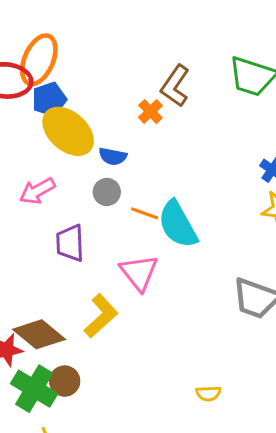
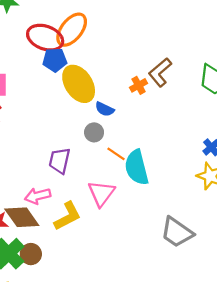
blue pentagon: (49, 99) -> (55, 60), moved
pink arrow: (37, 191) -> (38, 196), moved

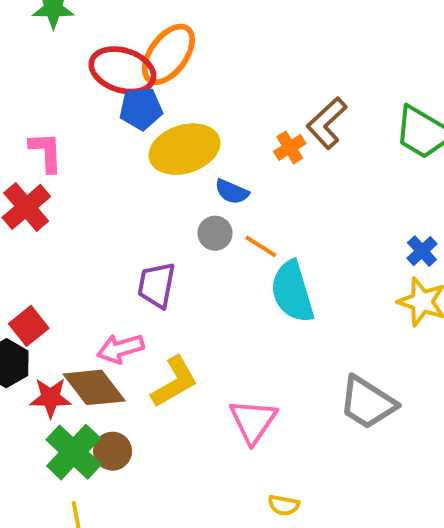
yellow ellipse: (79, 84) -> (184, 149), turned -72
orange line: (116, 154) -> (261, 246), moved
pink triangle: (101, 193) -> (253, 421), moved

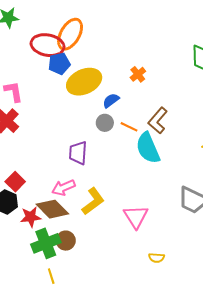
brown L-shape: (327, 123) -> (158, 121), moved
blue semicircle: (232, 192) -> (111, 101), turned 126
green cross: (74, 452) -> (46, 243), turned 32

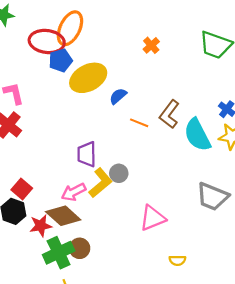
orange cross: (138, 74) -> (151, 45), moved
gray circle: (105, 123) -> (119, 173), moved
cyan semicircle: (148, 148) -> (197, 135), moved
yellow L-shape: (93, 201) -> (100, 183), moved
pink triangle: (136, 217) -> (153, 218), turned 44

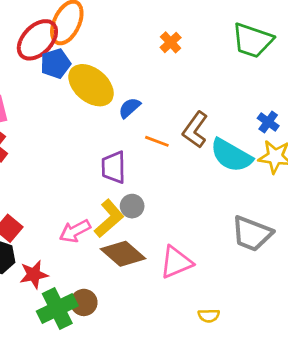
red ellipse: (47, 41) -> (37, 40), turned -52
yellow ellipse: (88, 78) -> (91, 85), turned 69
cyan semicircle: (197, 135) -> (231, 155), turned -32
purple trapezoid: (87, 154) -> (114, 167), moved
brown diamond: (63, 216) -> (123, 254), moved

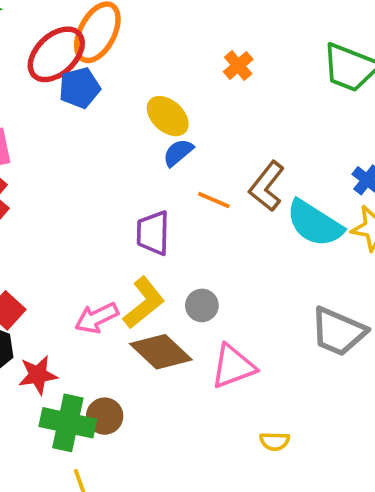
yellow ellipse: (91, 85) -> (168, 116), moved, size x0.7
gray circle: (132, 206) -> (202, 305), moved
green cross: (57, 309) -> (68, 423), turned 36

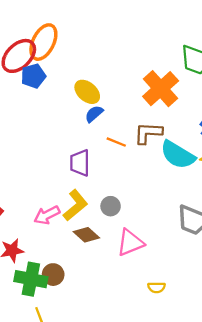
orange cross: (238, 66) -> (161, 89), moved, size x2.0
brown L-shape: (267, 186) -> (148, 133), turned 56
brown diamond: (161, 352) -> (86, 235), size x0.7

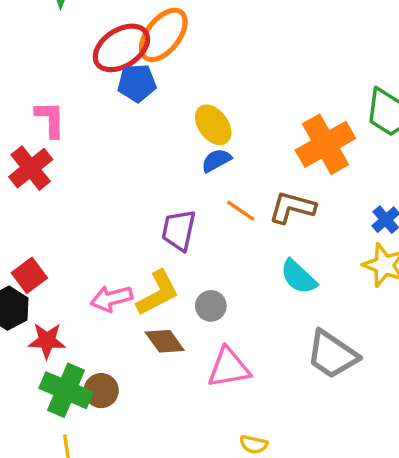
cyan semicircle: (178, 155) -> (298, 277), moved, size x0.7

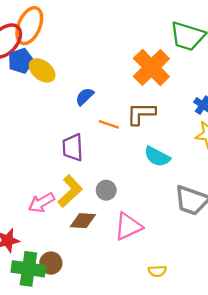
yellow ellipse: (213, 125) -> (42, 70), moved
brown diamond: (165, 341) -> (83, 221), turned -36

